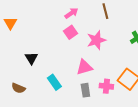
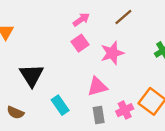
brown line: (105, 11) -> (123, 17), turned 63
black triangle: (31, 58) -> (32, 75), size x1.5
pink cross: (106, 86) -> (125, 110), turned -32

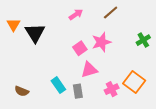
pink square: (80, 43) -> (80, 48), moved
black triangle: (32, 75) -> (35, 33), moved
gray rectangle: (99, 115) -> (78, 91), moved

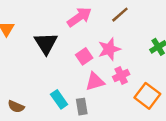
pink arrow: (76, 14) -> (79, 17), size x1.5
black triangle: (35, 33) -> (46, 43), moved
pink cross: (112, 89) -> (121, 76), moved

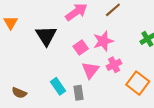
pink triangle: (95, 81) -> (90, 70), turned -36

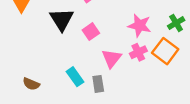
pink star: (103, 41) -> (140, 25), moved, turned 30
pink square: (81, 48) -> (91, 32), moved
orange square: (138, 83) -> (165, 51), moved

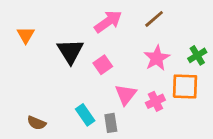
pink star: (140, 25) -> (157, 58), turned 30
orange square: (165, 51) -> (185, 86), turned -35
pink cross: (138, 52) -> (155, 101), moved

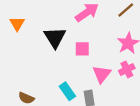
pink square: (103, 65) -> (82, 49), turned 35
pink cross: (155, 101) -> (127, 69), moved

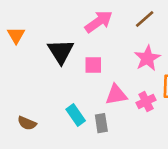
pink cross: (127, 69) -> (146, 101), moved
pink triangle: (102, 74) -> (116, 95), turned 42

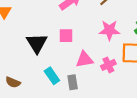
black triangle: (61, 51) -> (37, 43), moved
pink star: (147, 58) -> (109, 30), turned 30

